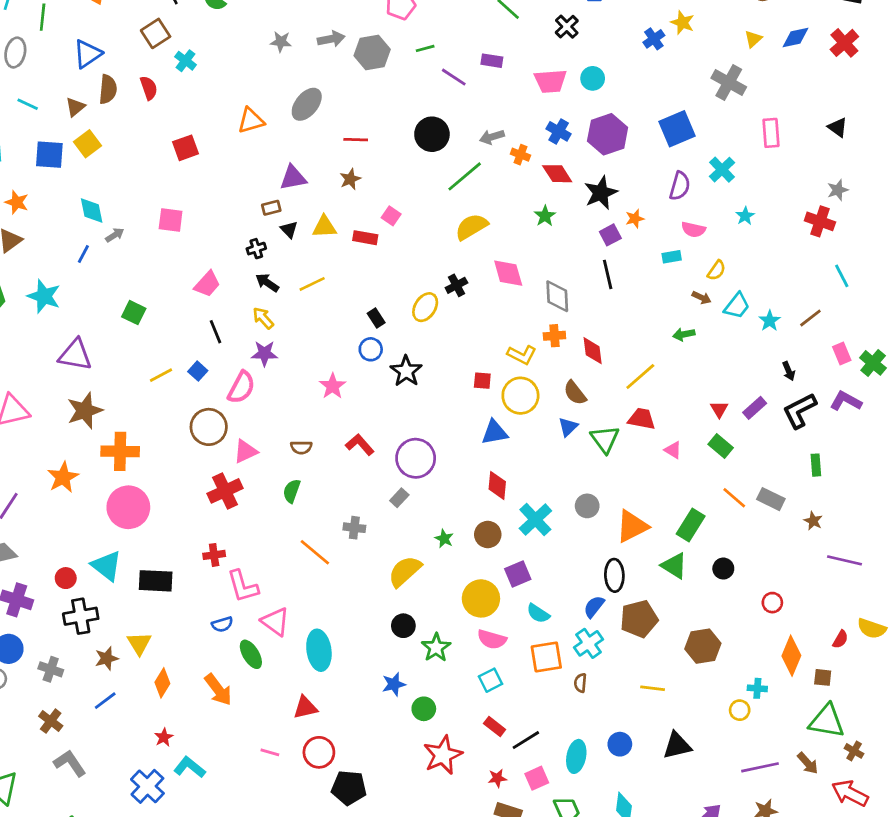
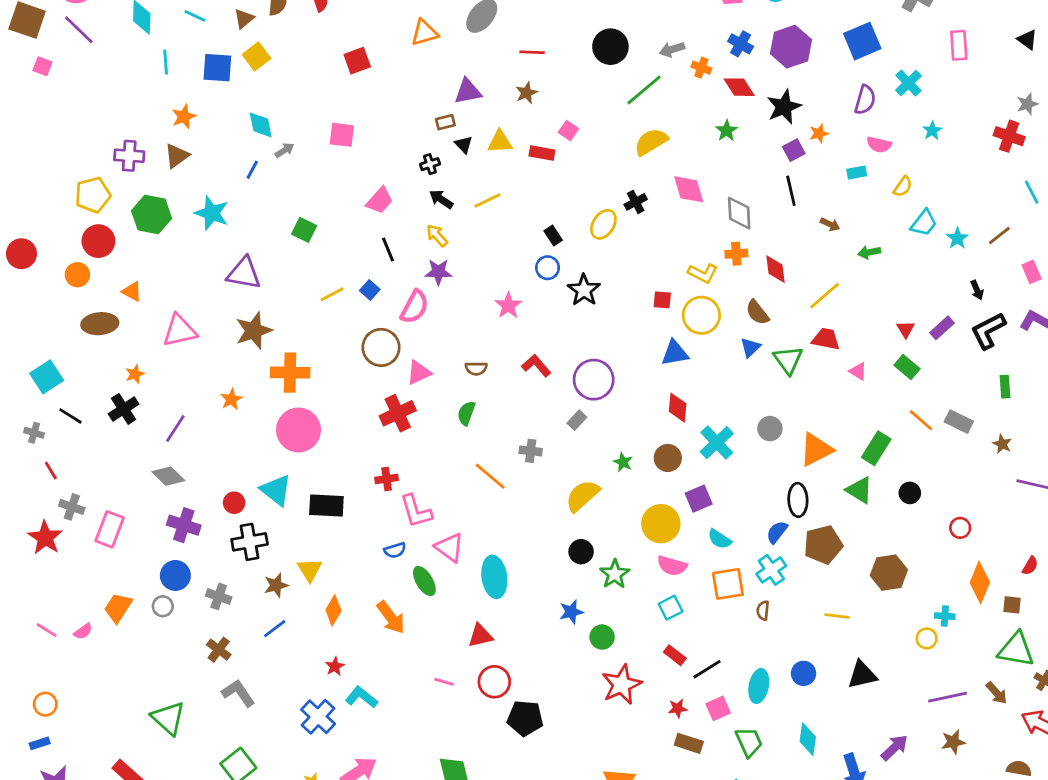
orange star: (17, 202) -> (184, 117), turned 30
brown arrow: (702, 298) -> (830, 224), moved
orange star: (63, 477) -> (231, 399), size x0.7

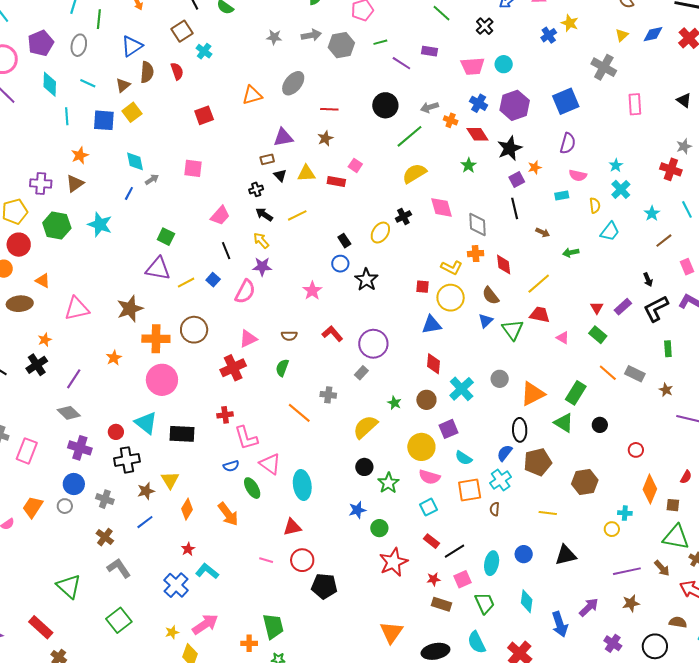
cyan cross: (908, 83) -> (621, 189), moved
yellow semicircle: (903, 187) -> (595, 205), turned -42
cyan star: (957, 238) -> (652, 213), moved
purple triangle: (244, 273) -> (158, 269), moved
brown circle: (381, 347) -> (194, 330), moved

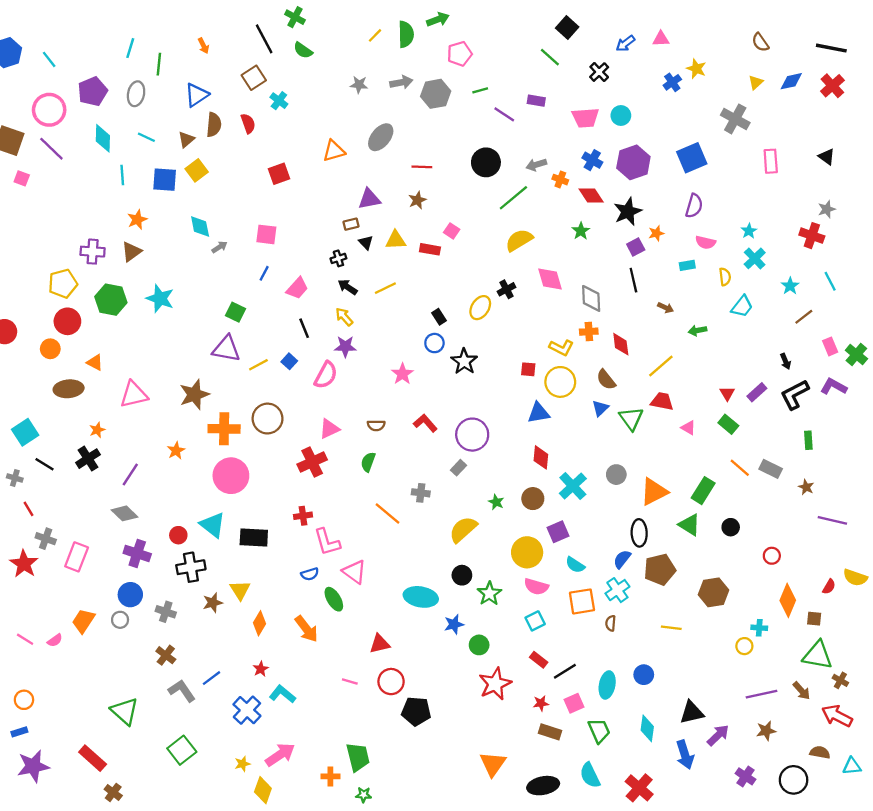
blue line: (129, 193) -> (264, 273), moved
cyan ellipse: (302, 485) -> (421, 597), moved, turned -72
blue line: (145, 522) -> (211, 678), moved
black triangle: (566, 555) -> (692, 712), moved

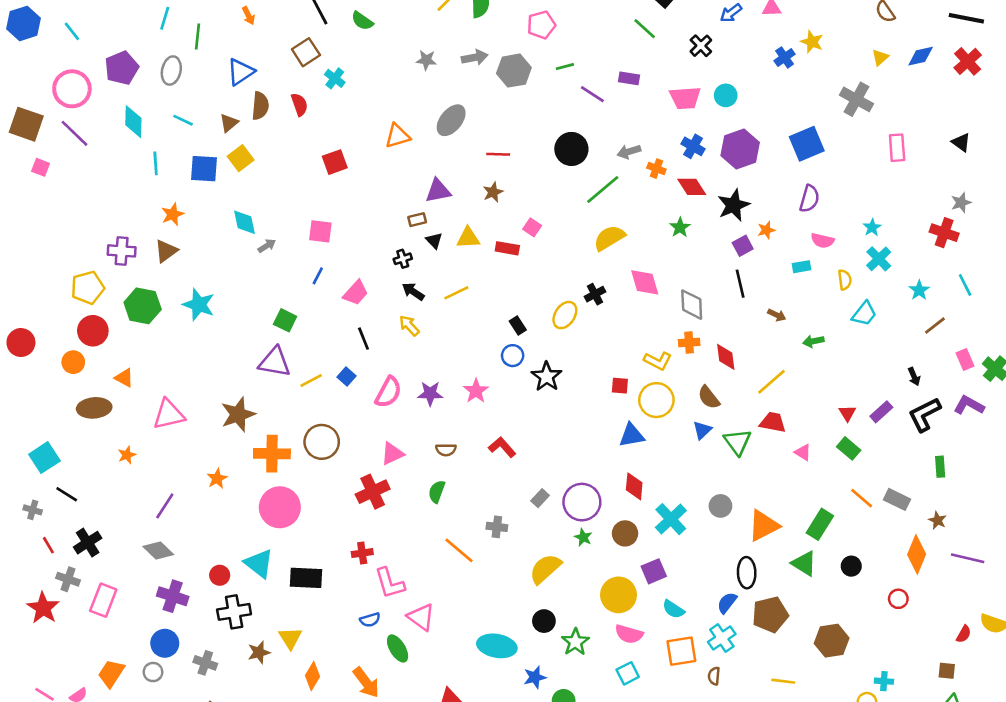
purple star: (345, 346) -> (430, 394), moved
purple circle: (472, 435) -> (582, 502), moved
black cross: (88, 459) -> (88, 543), moved
orange diamond: (788, 600) -> (917, 554), moved

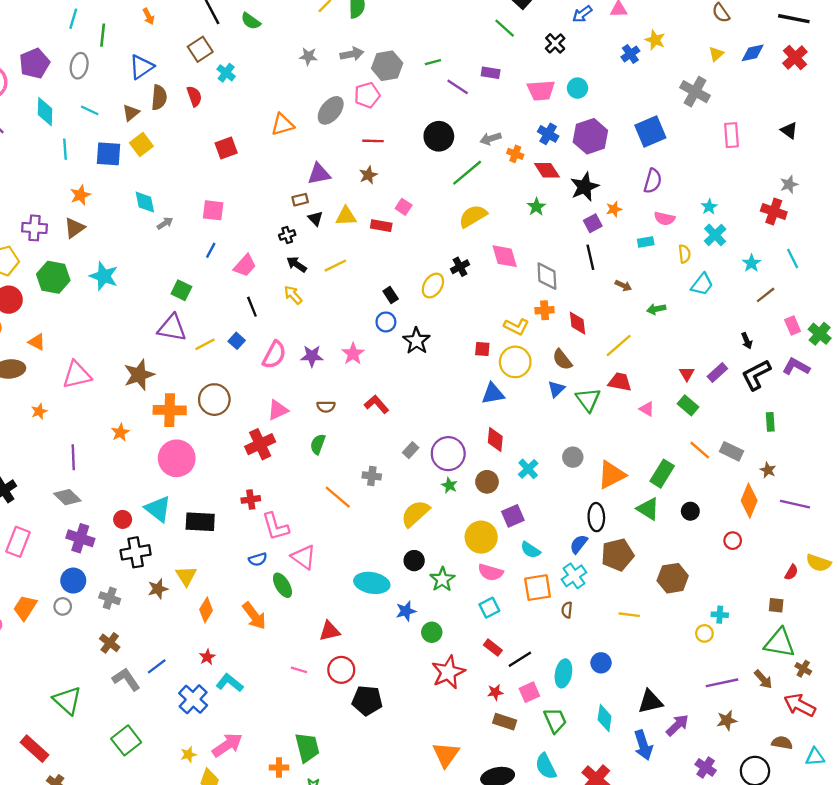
pink pentagon: (541, 25) -> (367, 95), moved
purple line: (165, 506) -> (73, 457), turned -35
cyan cross: (671, 519) -> (528, 469), size x0.7

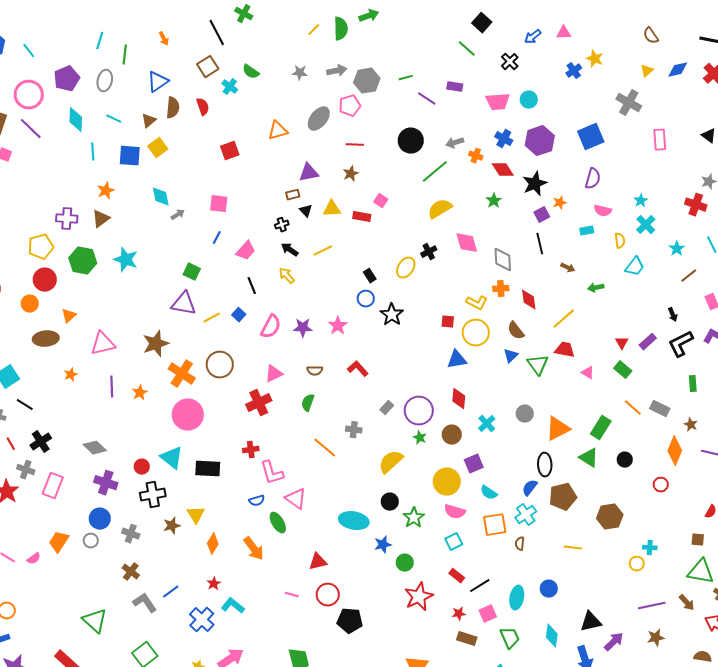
green semicircle: (251, 21) -> (251, 72), moved
orange triangle: (37, 342) -> (69, 316), turned 49
orange cross: (170, 410) -> (182, 374), turned 32
purple line: (73, 457) -> (112, 387), moved

